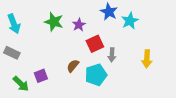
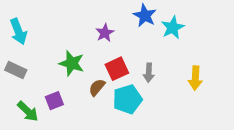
green star: (54, 22) -> (72, 63), moved
red square: (95, 44) -> (117, 69), moved

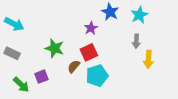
cyan star: (173, 28) -> (139, 15), moved
cyan arrow: (18, 31) -> (14, 24), turned -42
purple star: (105, 33) -> (91, 28), moved
gray arrow: (149, 73) -> (136, 41), moved

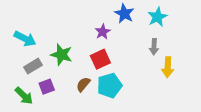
cyan arrow: (14, 24) -> (25, 39), moved
gray rectangle: (12, 53) -> (33, 66), moved, turned -56
brown semicircle: (74, 66) -> (83, 84), moved

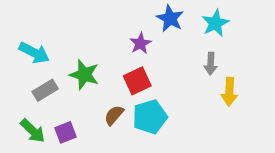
purple square: (47, 87) -> (66, 132), moved

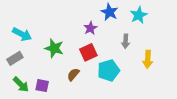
gray arrow: (211, 64) -> (126, 41), moved
gray rectangle: (45, 90) -> (15, 58), moved
cyan pentagon: (150, 117) -> (108, 70), moved
purple square: (66, 132) -> (42, 86), turned 32

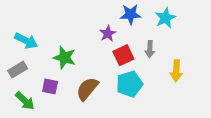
blue star: (109, 12) -> (131, 14), turned -30
red square: (88, 52) -> (123, 55), moved
brown semicircle: (73, 74) -> (87, 89), size x1.5
purple square: (42, 86) -> (50, 86), moved

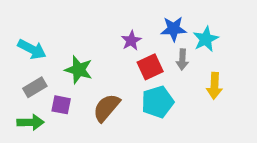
blue star: (131, 14) -> (174, 29), moved
cyan star: (165, 18) -> (206, 39), moved
gray rectangle: (18, 70) -> (35, 87), moved
green arrow: (25, 101) -> (30, 122), turned -45

